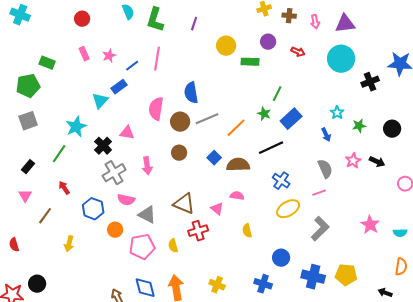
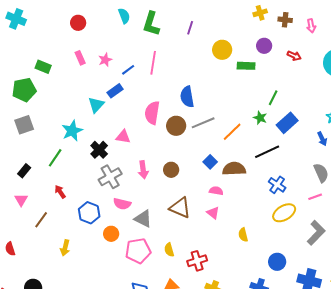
brown circle: (179, 153) -> (171, 170), moved
pink semicircle: (237, 196) -> (216, 191), moved
red cross: (198, 231) -> (197, 261), moved

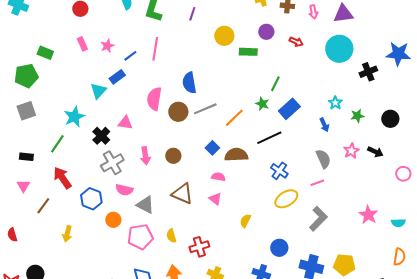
black rectangle: (24, 171) -> (26, 157), turned 56
red arrow: (60, 192) -> (62, 178), size x1.6
yellow semicircle: (243, 235) -> (245, 221), turned 40

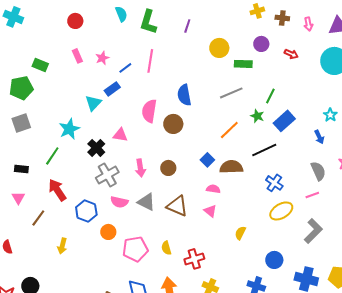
gray line: (205, 109) -> (231, 93), moved
gray triangle: (145, 205) -> (146, 202), moved

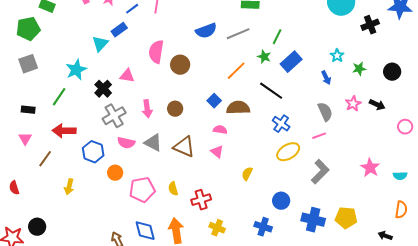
blue semicircle: (184, 95) -> (206, 31), moved, turned -100
black line: (264, 150) -> (271, 91), turned 60
red arrow: (57, 190) -> (64, 131), turned -55

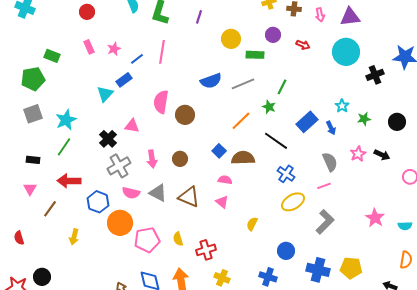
blue rectangle: (291, 62) -> (307, 122), moved
cyan star: (76, 70) -> (66, 120), moved
orange circle: (115, 173) -> (120, 223), size x1.6

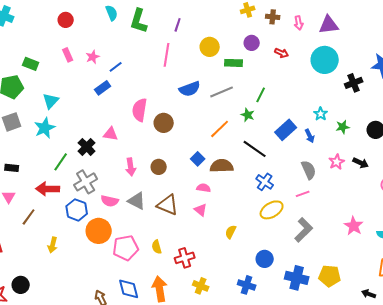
pink line: (162, 52) -> (167, 55), moved
cyan triangle: (105, 94) -> (51, 101), moved
green line: (64, 147) -> (61, 162), moved
gray cross: (119, 166) -> (86, 182), moved

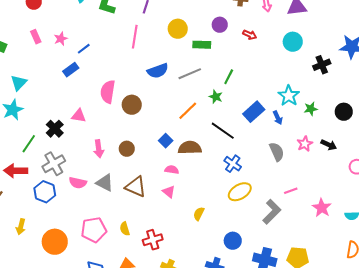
cyan circle: (325, 60) -> (293, 42), size x0.7
cyan star: (321, 114) -> (289, 96), size x1.5
pink line: (303, 194) -> (291, 191), moved
orange circle: (99, 231) -> (55, 242), moved

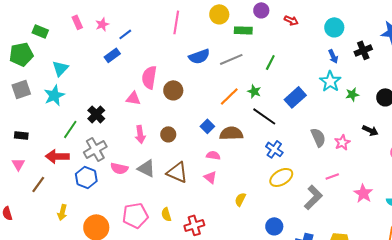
green star: (216, 97) -> (254, 91), moved
pink triangle: (79, 116) -> (133, 98), moved
blue arrow: (278, 118) -> (333, 56), moved
pink star: (305, 144) -> (342, 142), moved

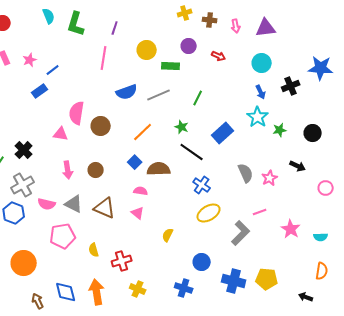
orange line: (229, 96) -> (143, 132), moved
pink pentagon: (135, 215) -> (63, 236), moved

